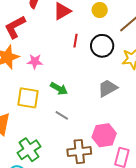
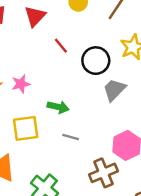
red line: (76, 41) -> (61, 46), turned -32
black circle: (102, 46) -> (96, 61), moved

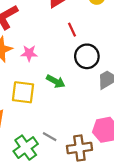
black circle: (96, 61) -> (87, 56), moved
gray line: (71, 137) -> (50, 137), moved

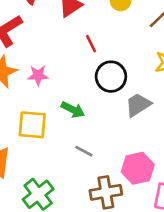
gray line: (50, 137) -> (84, 151), moved

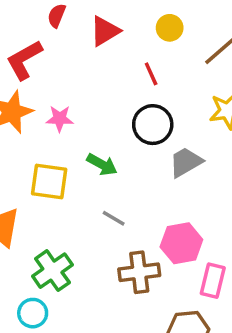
red line: (91, 44) -> (151, 74), moved

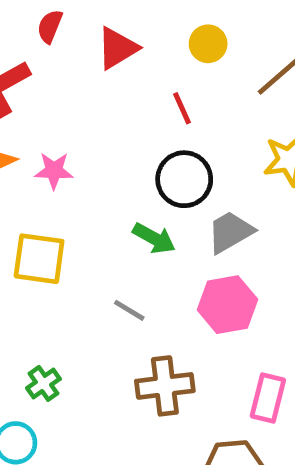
green arrow: (102, 164) -> (154, 238), moved
pink hexagon: (181, 243) -> (227, 305), moved
green cross: (52, 271) -> (43, 383), size x0.6

